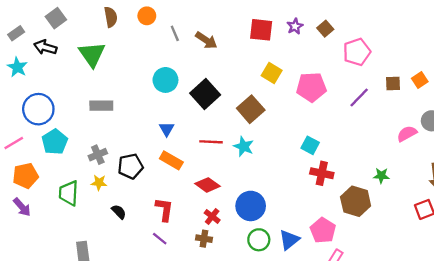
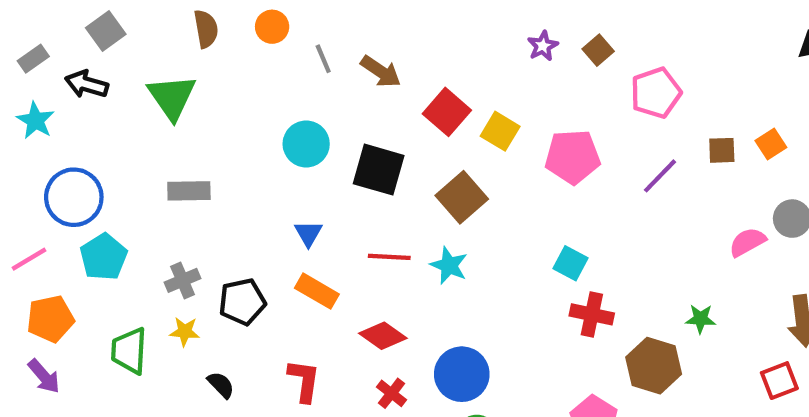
red square: (261, 30) -> (447, 112), moved, turned 35
black square: (205, 94) -> (379, 170), turned -32

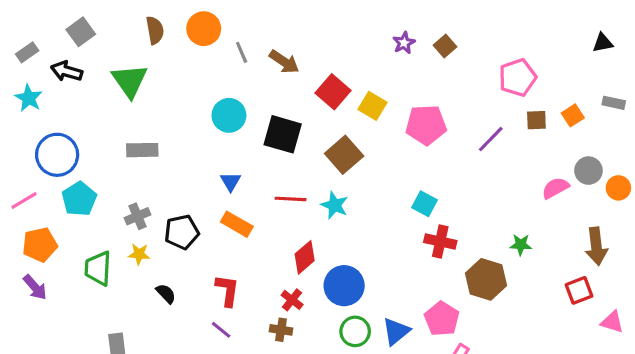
orange circle: (272, 27) -> (204, 29), size x1.4
pink pentagon: (656, 93) -> (518, 78), moved
red diamond: (383, 336) -> (305, 257), moved, turned -76

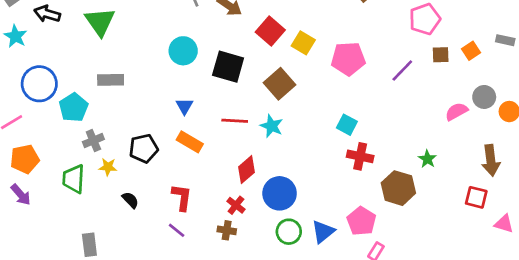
cyan pentagon: (79, 199) -> (74, 108), moved
gray cross: (138, 216) -> (93, 141), moved
green star: (521, 245) -> (427, 159), turned 30
red square: (579, 290) -> (476, 197), turned 35

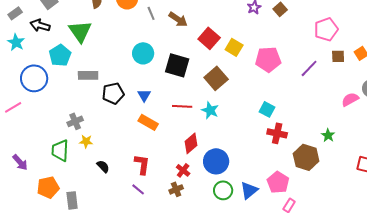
cyan pentagon: (74, 108) -> (60, 55), moved
black pentagon: (144, 148) -> (113, 93), moved
orange pentagon: (25, 159) -> (48, 187), moved
brown cross: (227, 230) -> (176, 189), turned -32

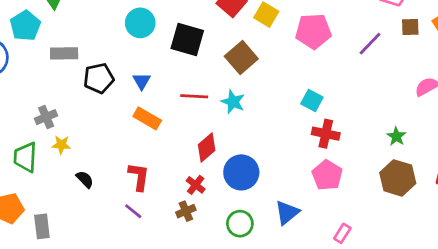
brown hexagon: (306, 157) -> (398, 178), moved
pink pentagon: (278, 182) -> (327, 175), moved
green circle: (223, 190) -> (240, 224), moved

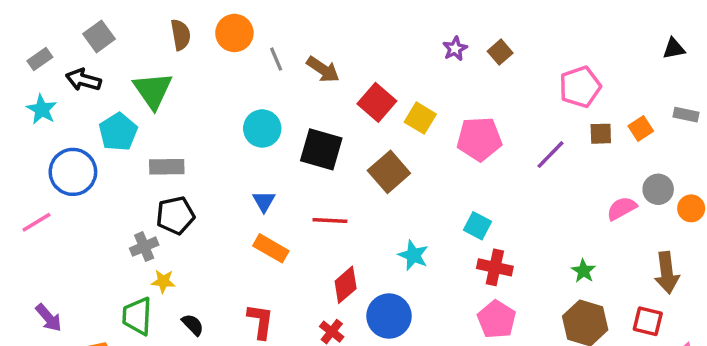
black pentagon: (99, 78) -> (175, 215), moved
cyan star: (233, 102) -> (413, 255), moved
green trapezoid: (25, 157) -> (137, 316), moved

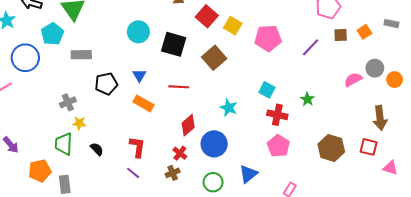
black pentagon: (175, 215) -> (106, 84), moved
green star: (583, 271) -> (307, 99), moved

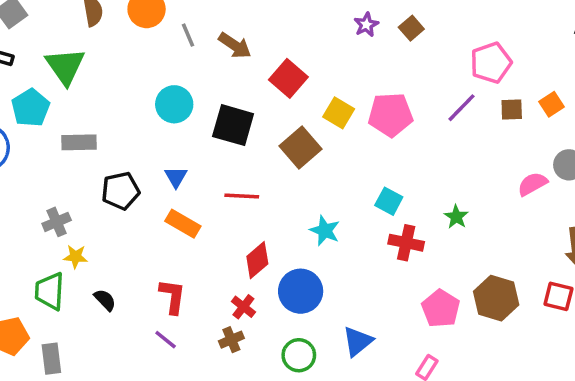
yellow square: (233, 26) -> (339, 113), moved
purple line: (311, 47) -> (461, 108), moved
pink pentagon: (278, 146) -> (441, 308), moved

